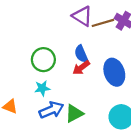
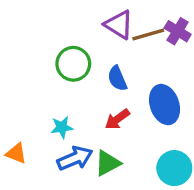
green circle: (43, 60) -> (73, 64), moved
red arrow: (81, 68) -> (117, 119), moved

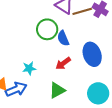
green circle: (73, 64) -> (47, 29), moved
blue arrow: (75, 158) -> (16, 89), moved

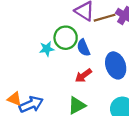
cyan star: (29, 68) -> (47, 49), moved

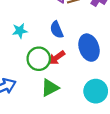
green circle: (66, 38) -> (39, 59), moved

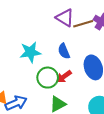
cyan star: (20, 31) -> (30, 52), size x1.5

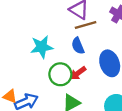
brown line: (83, 24) -> (86, 25), moved

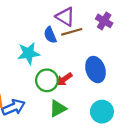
blue semicircle: (78, 46) -> (50, 35), moved

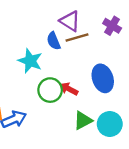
cyan star: (29, 53) -> (30, 61), turned 30
red arrow: (64, 79) -> (69, 89), turned 63
green triangle: (58, 108) -> (83, 120), moved

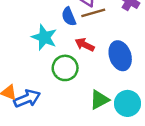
red arrow: (69, 89) -> (85, 45), moved

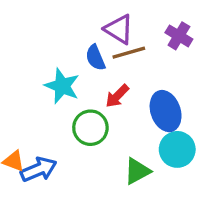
red arrow: (85, 45) -> (117, 96), turned -72
cyan circle: (128, 103) -> (177, 149), moved

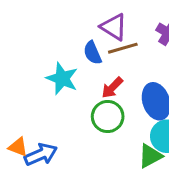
green circle: (90, 128) -> (108, 116), moved
green triangle: (137, 171) -> (150, 156), moved

